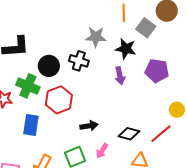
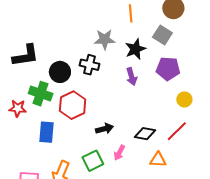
gray square: (146, 28) -> (162, 35), moved
black star: (126, 49) -> (135, 49), turned -30
yellow circle: (177, 110) -> (184, 99), moved

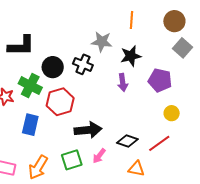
gray square: (162, 35) -> (182, 48), moved
black arrow: (104, 129) -> (88, 130), size x1.5

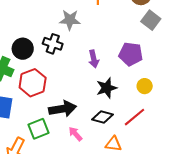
black star: (131, 56) -> (107, 88), moved
pink arrow: (99, 156) -> (75, 134), turned 105
green square: (72, 160) -> (38, 129), moved

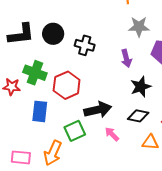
gray star: (70, 20) -> (139, 27), moved
black circle: (23, 49) -> (53, 34), moved

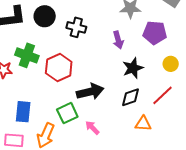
blue rectangle: (40, 111) -> (23, 112), moved
black diamond: (138, 116) -> (131, 97), turned -30
pink arrow: (112, 134) -> (92, 128), moved

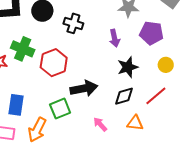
pink arrow: (92, 128) -> (100, 124), moved

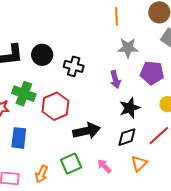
blue rectangle: (16, 105) -> (19, 138), moved
green square: (60, 109) -> (71, 164), moved
orange triangle: (135, 123) -> (139, 163), turned -48
orange arrow: (37, 130) -> (42, 174), size x0.7

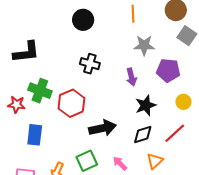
black circle: (42, 55) -> (83, 20), moved

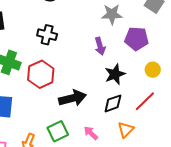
black cross: (90, 64) -> (47, 35), moved

